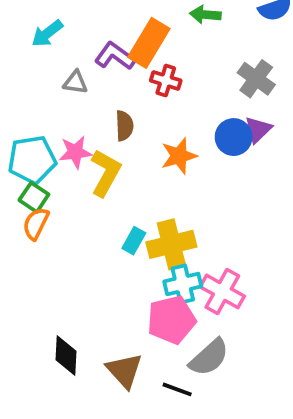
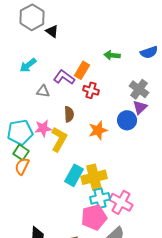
orange rectangle: (149, 43) -> (82, 70), size x0.7
purple triangle: (258, 130) -> (140, 107), moved
cyan rectangle: (134, 241) -> (74, 175), size x1.5

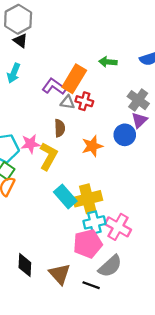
black triangle: (52, 31) -> (20, 41), moved
cyan arrow: (28, 65) -> (14, 73), turned -30
orange rectangle: (82, 70) -> (74, 79), size x1.4
gray triangle: (43, 91) -> (68, 102), moved
cyan rectangle: (74, 175) -> (65, 197), turned -70

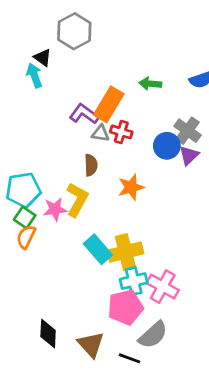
gray hexagon: (18, 19) -> (74, 31), moved
cyan arrow: (14, 73) -> (34, 75), moved, turned 138
blue circle: (125, 135) -> (167, 146), moved
pink star: (30, 144) -> (55, 209), moved

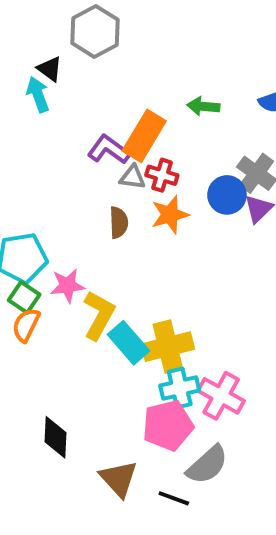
orange star: (131, 187) -> (170, 215), moved
yellow L-shape: (77, 200) -> (99, 315), moved
black diamond: (48, 333) -> (56, 437), moved

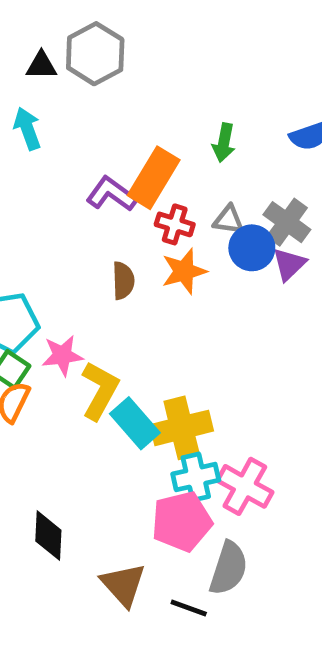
black triangle: (50, 69) -> (41, 65), moved, turned -36
green arrow: (203, 106) -> (224, 143), turned -84
gray triangle: (132, 177) -> (228, 220), moved
gray semicircle: (207, 465) -> (228, 568), turned -30

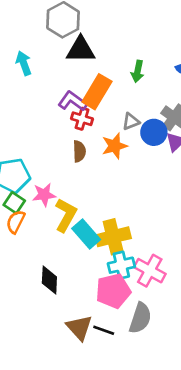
black triangle: (41, 65) -> (81, 50), moved, size x1.6
gray triangle: (228, 220) -> (131, 121), moved, turned -30
red cross: (175, 224) -> (82, 119), moved
black diamond: (48, 536) -> (49, 280), moved
black line: (189, 608) -> (104, 330), moved

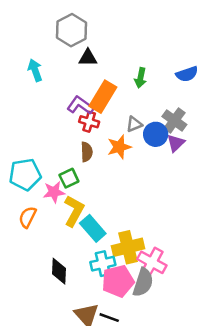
black triangle: (81, 50) -> (88, 58), size x0.7
green square: (14, 203) -> (69, 178), moved, turned 30
yellow cross: (113, 237) -> (128, 247), moved
cyan cross: (121, 265) -> (103, 264), moved
gray semicircle: (140, 318) -> (143, 282), moved

